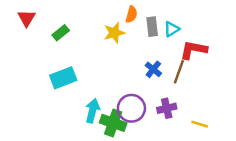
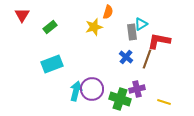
gray rectangle: (152, 27) -> (132, 32), moved
purple circle: (131, 108) -> (92, 89), moved
green cross: (113, 123) -> (120, 99), moved

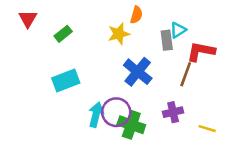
blue cross: (126, 57) -> (138, 72), moved, size x1.6
green cross: (120, 99) -> (131, 125), moved

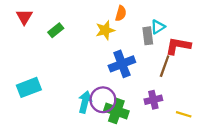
blue cross: (138, 72) -> (122, 64), turned 30
cyan rectangle: (66, 81) -> (29, 87), moved

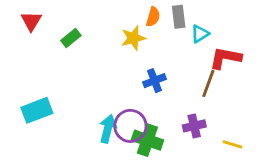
gray rectangle: (148, 36) -> (179, 17), moved
blue cross: (122, 64) -> (155, 81), size x0.7

